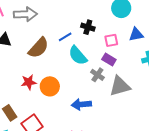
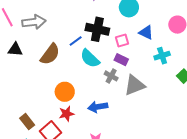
black cross: (88, 27) -> (97, 29), size x1.6
blue triangle: (136, 35) -> (146, 32), turned 42
red star: (29, 82) -> (66, 114), moved

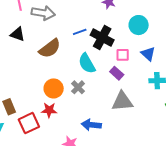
blue line: (76, 41) -> (80, 32), moved
gray cross: (111, 76) -> (78, 87), moved
blue arrow: (98, 107) -> (91, 125), moved

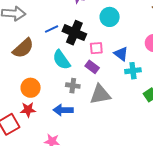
blue triangle: (148, 54) -> (121, 54), moved
gray cross: (78, 87) -> (73, 86), moved, turned -32
blue arrow: (91, 125) -> (63, 110), moved

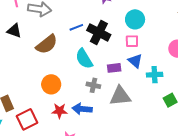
pink square: (96, 48) -> (132, 41), moved
blue triangle: (121, 54) -> (135, 61), moved
purple rectangle: (92, 67) -> (114, 68), turned -48
red star: (28, 110) -> (60, 111), moved

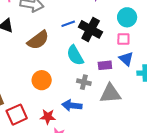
red star: (60, 111) -> (48, 117), moved

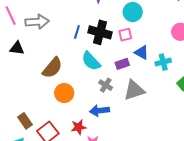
blue line: (68, 24) -> (77, 32), turned -40
pink square: (123, 39) -> (125, 35), moved
brown semicircle: (38, 40) -> (52, 68), moved
gray cross: (84, 82) -> (106, 85), turned 32

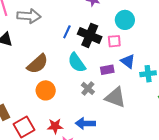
gray triangle: (134, 90) -> (115, 97), turned 30
blue arrow: (99, 111) -> (85, 123), moved

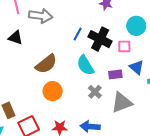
gray triangle: (115, 97) -> (122, 103), turned -45

